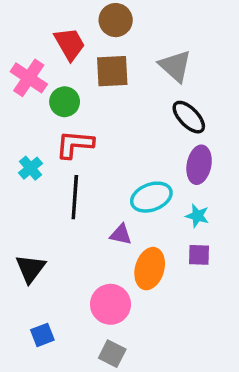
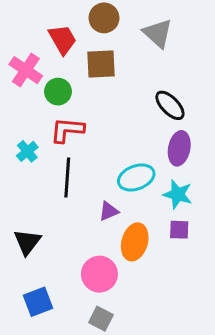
gray triangle: (175, 66) -> (158, 33), moved
cyan star: (197, 216) -> (178, 194), size x1.4
purple triangle: (121, 235) -> (109, 211), turned -35
blue square: (42, 335) -> (38, 302), size x1.4

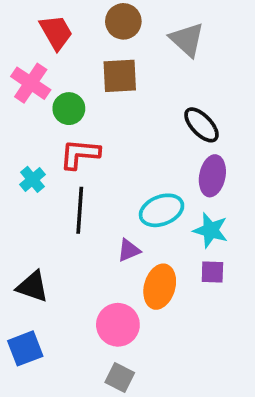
red trapezoid: (63, 39) -> (56, 32), moved
black triangle: (27, 242) -> (33, 287), turned -48
blue square: (38, 302) -> (25, 348), moved

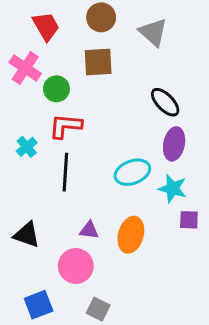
purple triangle: (129, 250) -> (89, 230), moved, turned 30
purple square: (212, 272) -> (189, 220), moved
pink circle: (118, 325) -> (76, 266), moved
blue square: (25, 348) -> (39, 305), moved

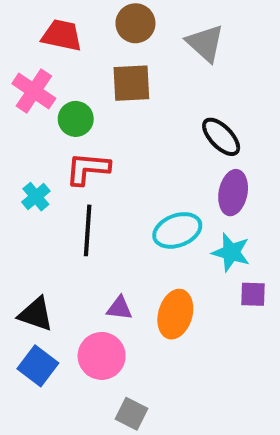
red trapezoid: (46, 26) -> (62, 35), turned -48
blue square: (39, 305) -> (38, 366), moved, turned -32

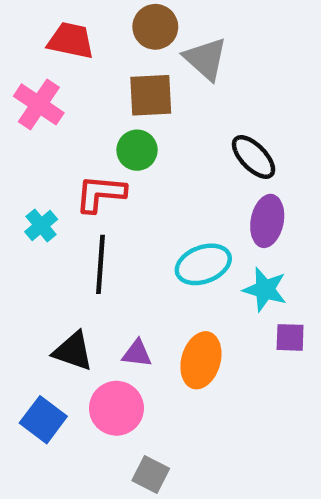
gray triangle: (205, 43) -> (206, 59), moved
green circle: (76, 119) -> (137, 150), moved
black triangle: (36, 314) -> (73, 351), moved

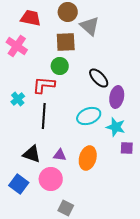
black ellipse: (254, 157) -> (99, 78), moved

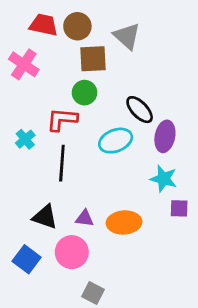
brown circle: (68, 12) -> (77, 26), moved
cyan ellipse: (89, 116) -> (116, 141), moved
orange ellipse: (88, 158) -> (124, 222), turned 70

